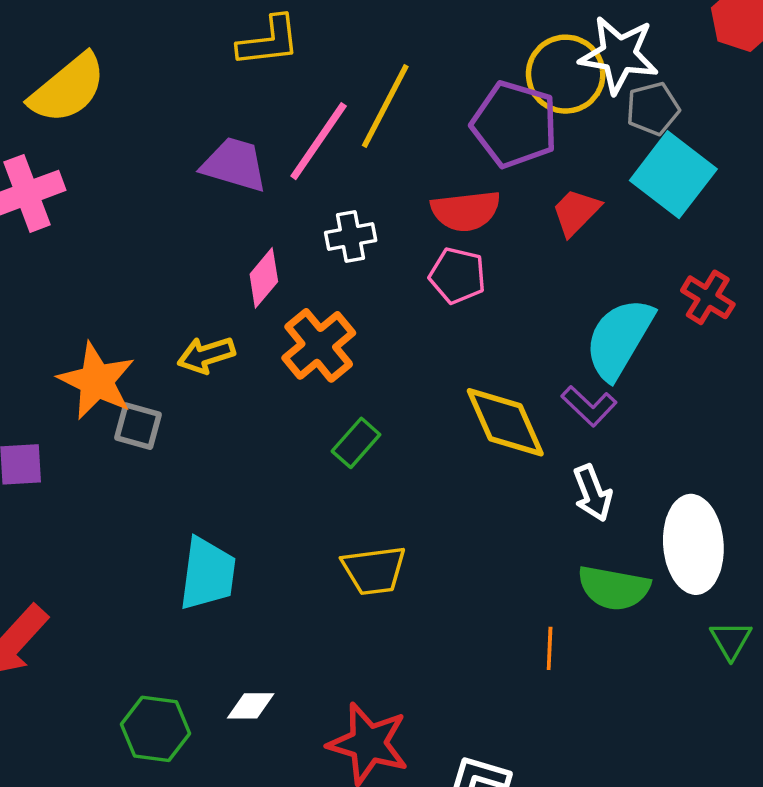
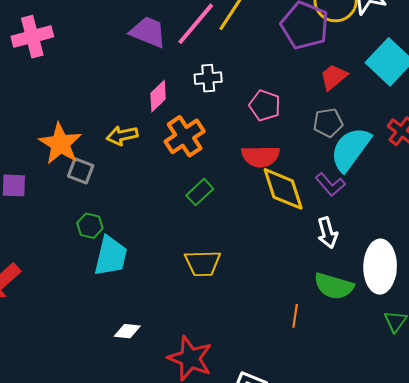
gray pentagon: (653, 109) -> (328, 123), moved
red semicircle: (466, 211) -> (261, 156), moved
green hexagon: (156, 729) -> (90, 226), moved, size x0.7

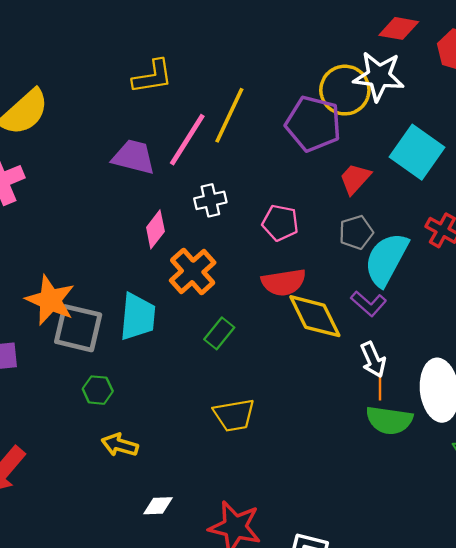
yellow arrow: (122, 135) -> (120, 445), moved, turned 36
gray square: (81, 171) -> (78, 328), size x1.6
cyan trapezoid: (111, 256) -> (138, 317), moved
orange line: (295, 316) -> (380, 386), moved

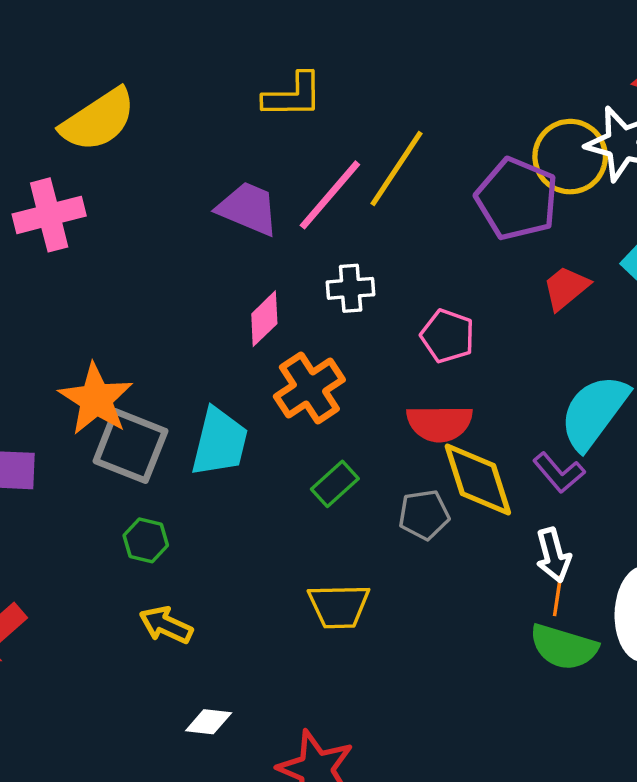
gray pentagon: (356, 232) -> (424, 515), moved

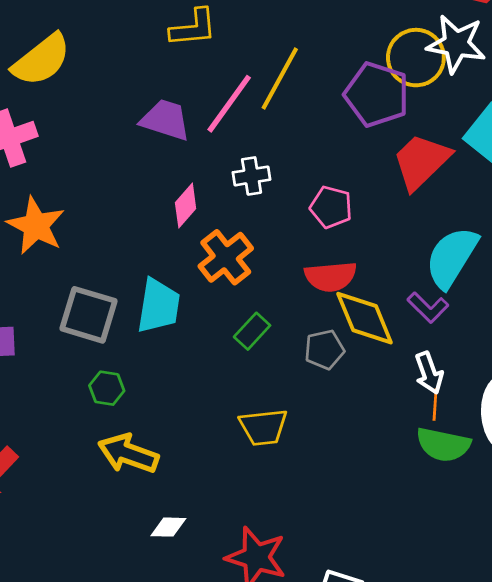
red trapezoid: (566, 288) -> (421, 161), size x1.6
orange star: (96, 399) -> (36, 226), moved
yellow arrow: (166, 625) -> (128, 454), size x1.4

